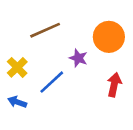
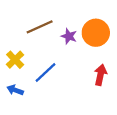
purple star: (78, 58) -> (69, 36), moved

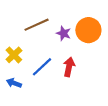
red arrow: (100, 75) -> (69, 67), moved

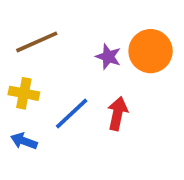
brown line: (37, 25) -> (37, 42), moved
yellow cross: (14, 55) -> (24, 93), turned -35

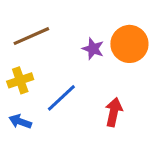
yellow cross: (24, 93) -> (20, 80), turned -30
red arrow: (117, 114) -> (114, 112), moved

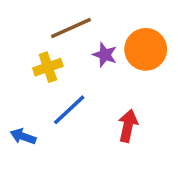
brown line: (31, 36) -> (71, 28), moved
yellow cross: (20, 80) -> (48, 67), moved

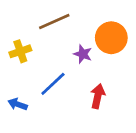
purple star: (105, 55) -> (83, 54), moved
yellow cross: (48, 67) -> (20, 51), moved

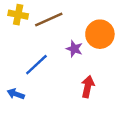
yellow cross: (20, 51) -> (18, 15), moved, turned 30
blue line: (53, 84) -> (36, 65), moved

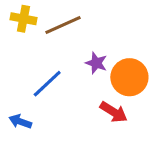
orange circle: (100, 34) -> (129, 77), moved
red arrow: (88, 87) -> (114, 112), turned 110

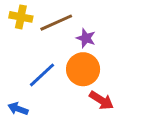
purple star: (96, 63) -> (86, 38), moved
orange circle: (129, 77) -> (83, 69), moved

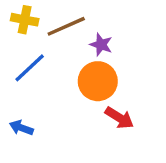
blue line: (42, 75) -> (30, 68), moved

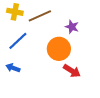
purple star: (101, 45) -> (72, 27), moved
blue arrow: (21, 128) -> (13, 68), moved

